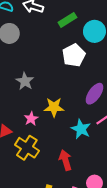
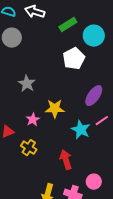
yellow cross: (27, 148) -> (29, 148), size x0.7

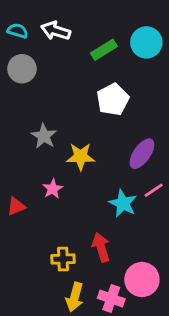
cyan circle: (94, 36) -> (146, 42), moved
yellow star: (55, 109) -> (80, 157), moved
yellow cross: (29, 148) -> (63, 259), moved, turned -35
pink circle: (94, 182) -> (142, 280), size x1.5

